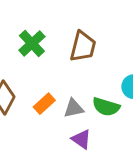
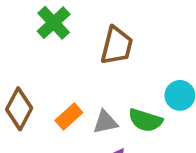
green cross: (32, 43) -> (54, 23), moved

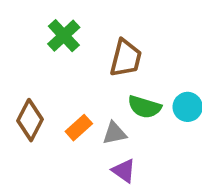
green semicircle: (145, 120) -> (144, 107), moved

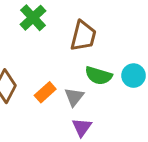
gray triangle: (114, 133) -> (74, 97), turned -40
purple triangle: (124, 171) -> (82, 127), turned 30

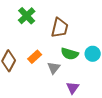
orange rectangle: (45, 92) -> (35, 57), moved
purple triangle: (82, 127) -> (73, 88), moved

